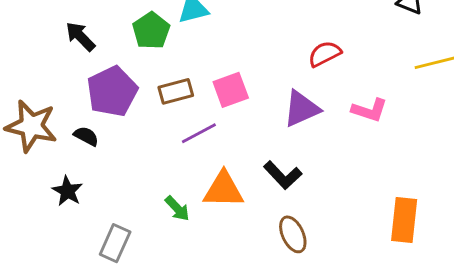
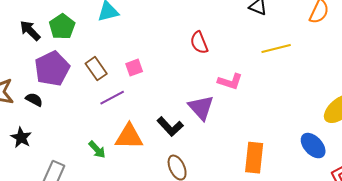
green pentagon: (151, 31) -> (62, 27), moved
red semicircle: (325, 54) -> (199, 43), turned -85
pink square: (231, 90) -> (134, 68), size x0.7
brown rectangle: (176, 91) -> (96, 69), turned 70
purple triangle: (302, 109) -> (201, 108), moved, turned -48

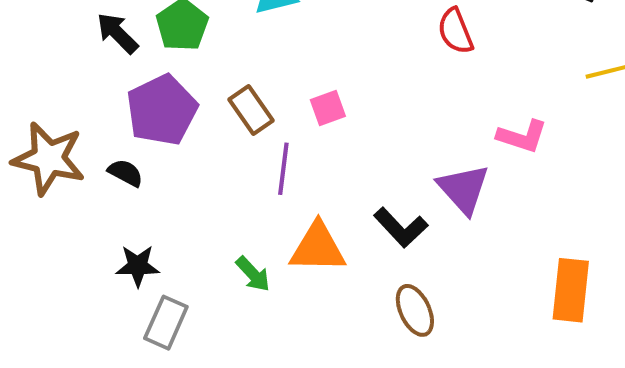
red semicircle: (199, 43) -> (455, 31), moved
purple line: (112, 98) -> (283, 169), turned -55
black star: (21, 138) -> (138, 266), moved, turned -30

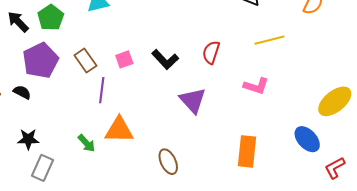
red semicircle: (455, 31) -> (211, 52), moved, turned 40
pink L-shape: (522, 136) -> (256, 86), moved
black L-shape: (401, 227) -> (165, 59), moved

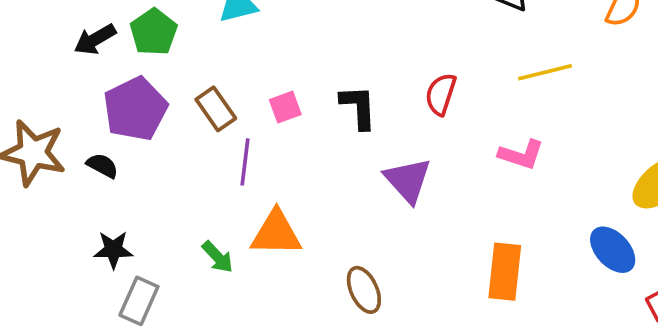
black arrow: (18, 22) -> (95, 39), turned -75
black L-shape: (165, 59) -> (358, 107), turned -140

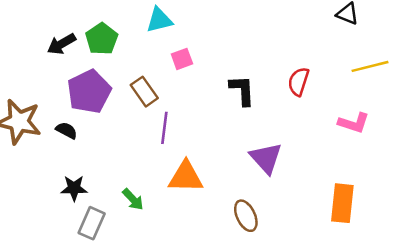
pink square: (285, 107) -> (182, 59), moved
purple triangle: (408, 180) -> (266, 158), moved
green arrow: (218, 257) -> (133, 199), moved

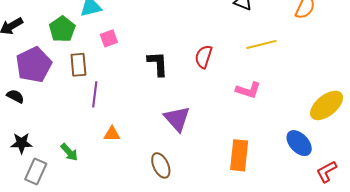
green pentagon: (102, 39) -> (62, 29), moved
brown rectangle: (144, 92) -> (78, 65), turned 30
orange triangle: (186, 177) -> (112, 134), size x0.6

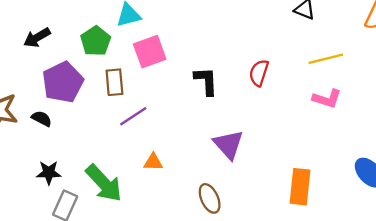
pink square: (109, 38) -> (150, 52), size x1.6
pink L-shape: (248, 90) -> (327, 99), moved
purple line: (95, 94) -> (133, 116), turned 50
green arrow: (69, 152) -> (104, 183), size x1.8

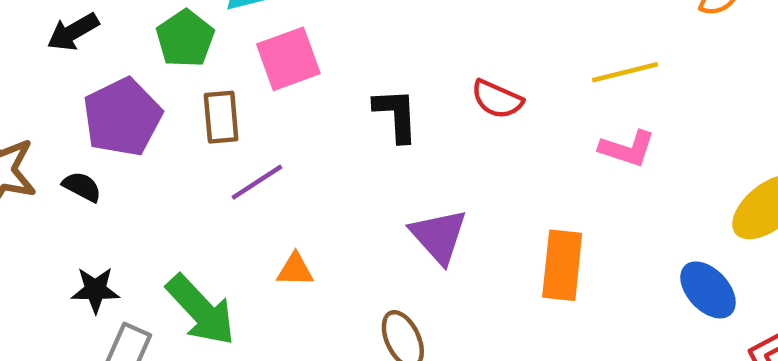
red semicircle: (259, 73) -> (497, 99), turned -84
orange rectangle: (300, 187) -> (562, 265), moved

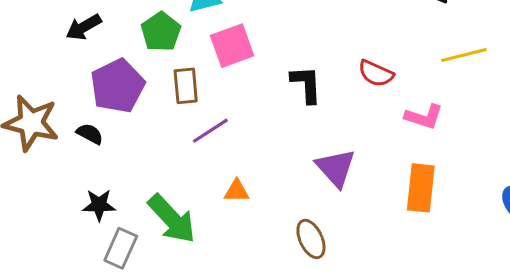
pink L-shape: (627, 149) -> (424, 117), moved

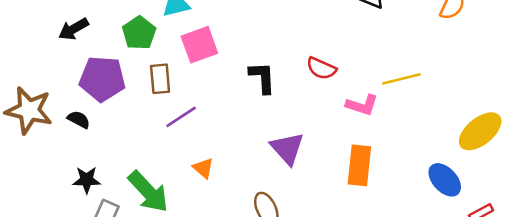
yellow line: (464, 55) -> (401, 79), moved
purple pentagon: (118, 86) -> (102, 79), turned 30
orange triangle: (237, 191) -> (203, 168), turned 40

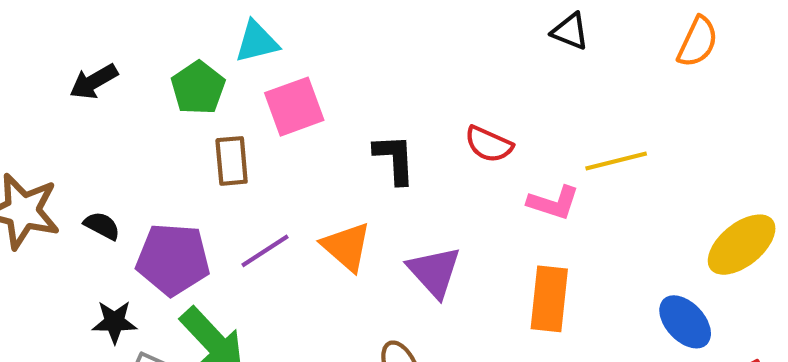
purple pentagon: (102, 79) -> (173, 259), moved
purple line: (181, 117) -> (265, 251), moved
orange triangle: (203, 168) -> (347, 247), moved, size x1.5

